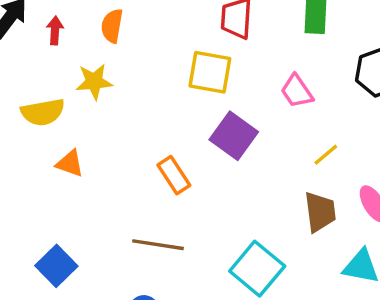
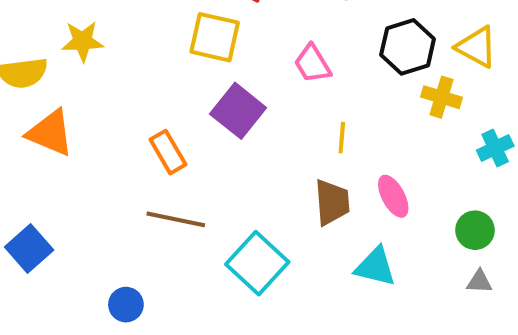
yellow line: (326, 155) -> (342, 138), turned -48
orange triangle: (70, 163) -> (50, 133), size x1.5
brown line: (158, 245) -> (176, 219), moved

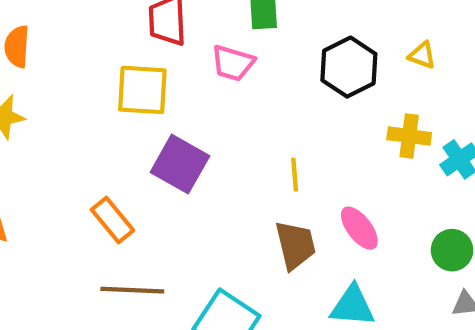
yellow triangle: (476, 47) -> (422, 55), size x0.6
pink trapezoid: (312, 64) -> (233, 63), moved, turned -33
yellow cross: (442, 97) -> (409, 136), moved

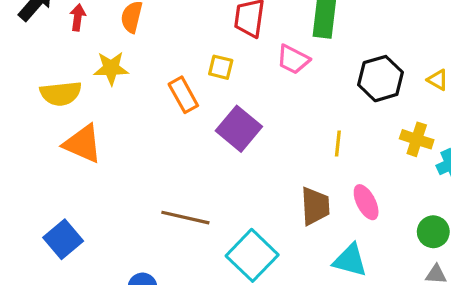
yellow square: (142, 90) -> (221, 67), size x0.6
yellow line: (295, 175) -> (338, 144), moved
orange rectangle: (112, 220) -> (183, 95), moved

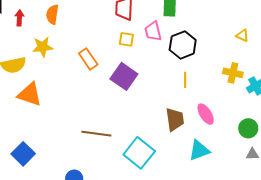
pink trapezoid: (293, 59) -> (153, 31), turned 55
yellow square: (221, 67) -> (126, 39), moved
black hexagon: (381, 79) -> (183, 45), moved
cyan triangle: (350, 260) -> (199, 150), turned -30

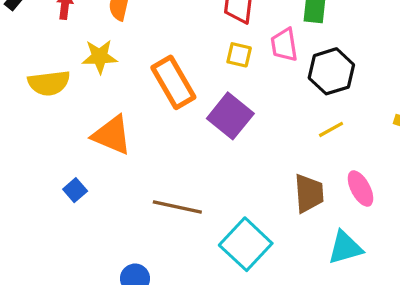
orange rectangle: (88, 59) -> (173, 82), size x1.4
yellow line: (185, 80) -> (331, 129), turned 56
orange triangle: (30, 94) -> (112, 135), moved
blue square: (23, 154) -> (75, 190), moved, size x0.6

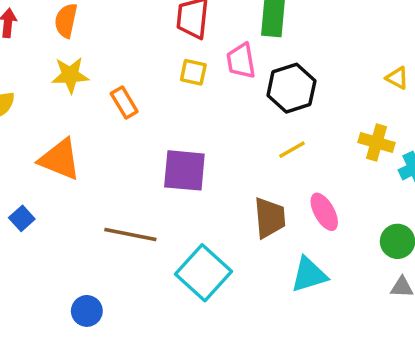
yellow star: (100, 57) -> (70, 75), moved
orange rectangle: (173, 82) -> (124, 103), size x0.6
purple square: (230, 116) -> (184, 170), moved, turned -33

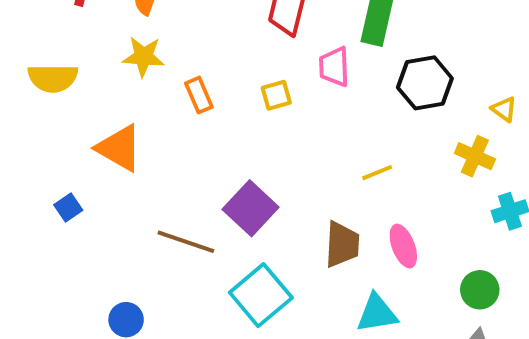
yellow square: (193, 72) -> (276, 95), moved, turned -36
black hexagon: (291, 88) -> (425, 83), moved
yellow cross: (377, 143) -> (475, 156), moved
purple square: (184, 170) -> (251, 208), moved, turned 30

